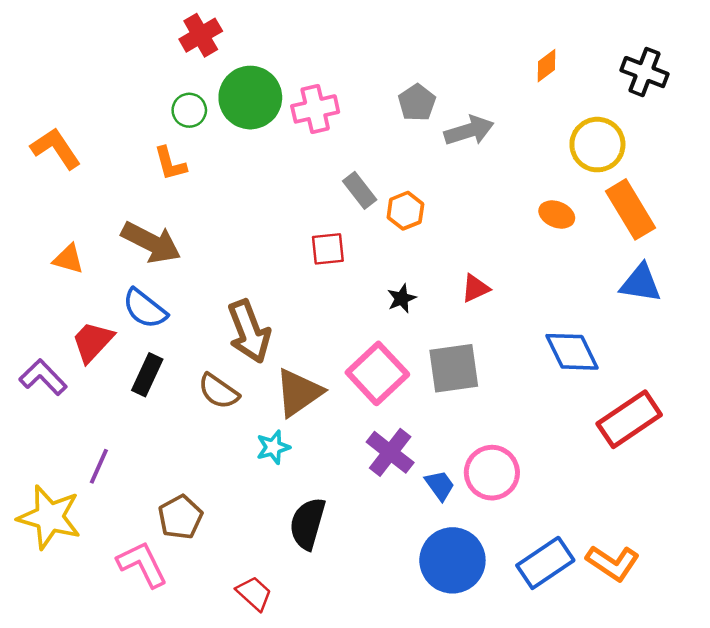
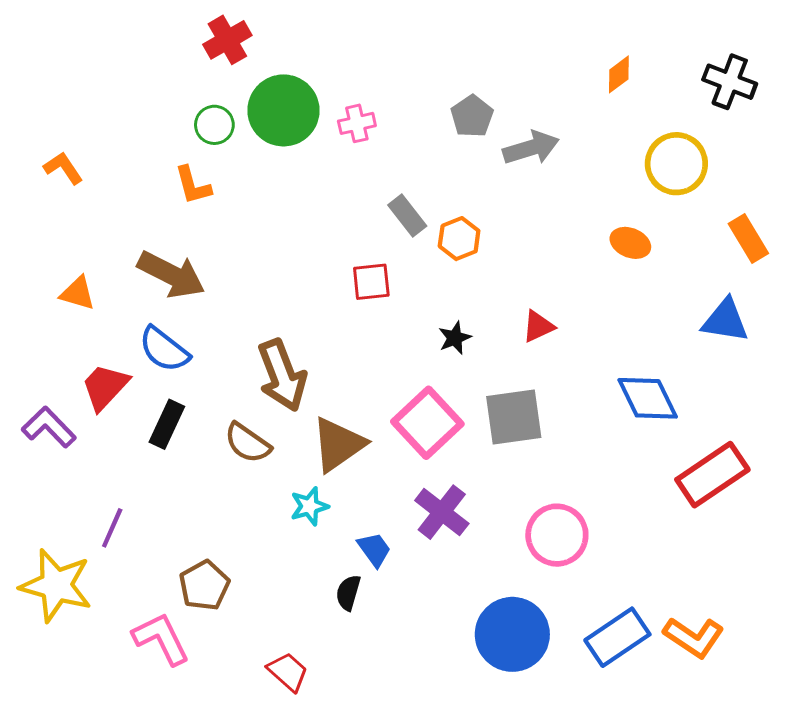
pink cross: (315, 109) -> (357, 123), size x0.7
orange L-shape: (56, 148) -> (63, 168), size x0.7
orange rectangle: (631, 209) -> (748, 239), moved, size x0.7
blue trapezoid: (440, 485) -> (374, 549), moved
black semicircle: (308, 523) -> (348, 593), size x0.6

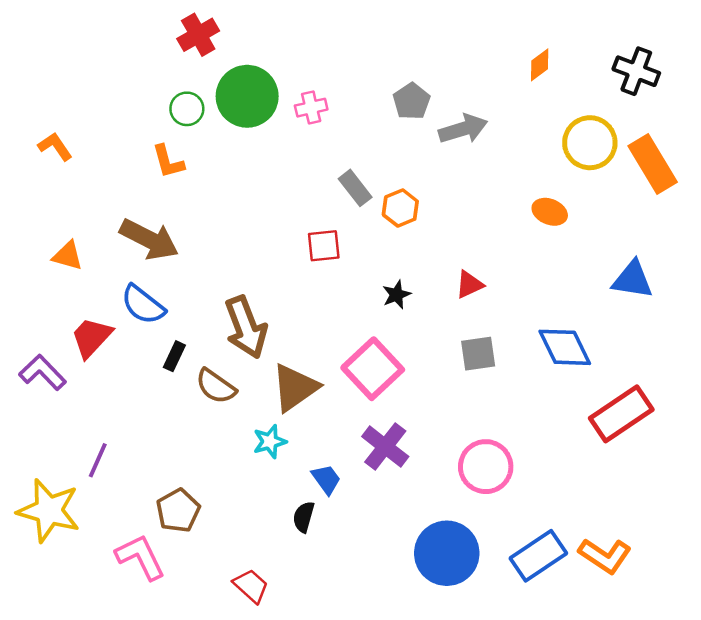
orange rectangle: (748, 239) -> (653, 164), moved, size x1.4
gray square: (514, 417) -> (478, 354), moved, size x0.7
black rectangle: (167, 424) -> (174, 356), moved, size x0.7

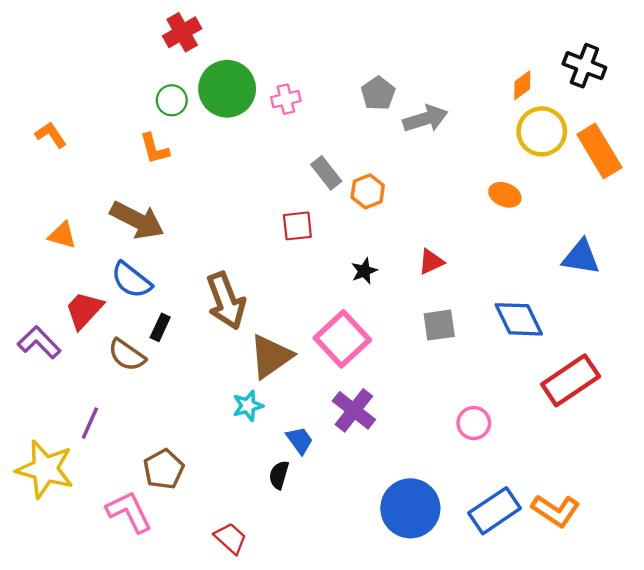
orange diamond: (540, 65) -> (522, 85), moved
brown semicircle: (216, 386) -> (127, 355), moved
pink circle: (486, 467) -> (474, 423), moved, size x0.7

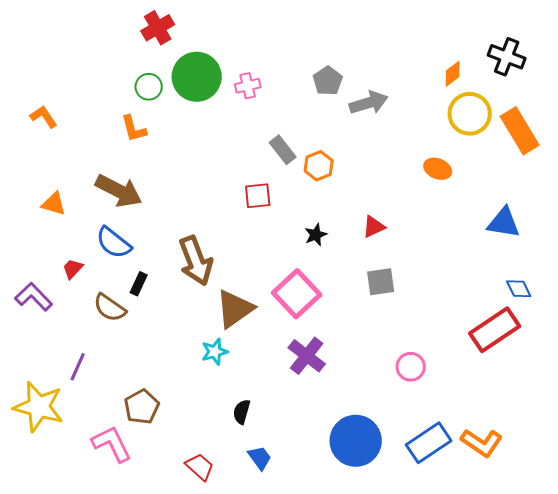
red trapezoid: (84, 310) -> (73, 269), size x0.6
blue diamond: (519, 319) -> (519, 289), moved, size x0.6
blue trapezoid: (300, 440) -> (260, 458), moved

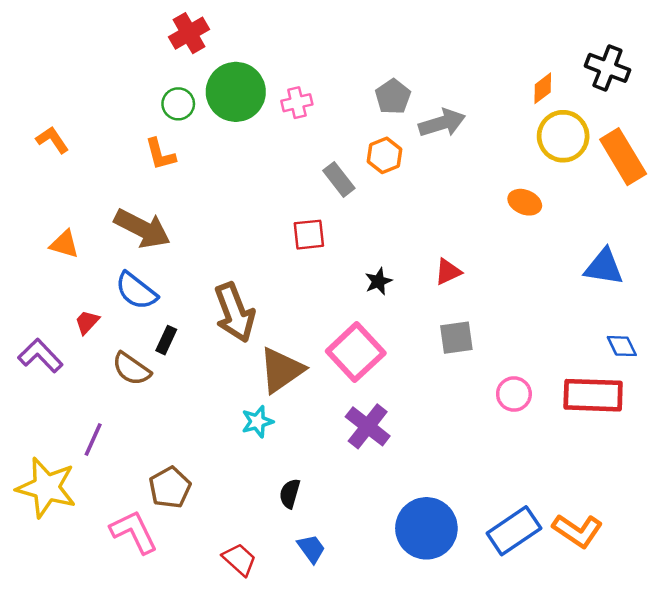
orange hexagon: (319, 166) -> (384, 155), moved
red rectangle: (495, 330) -> (593, 395), turned 36
pink circle: (411, 367) -> (514, 394), moved

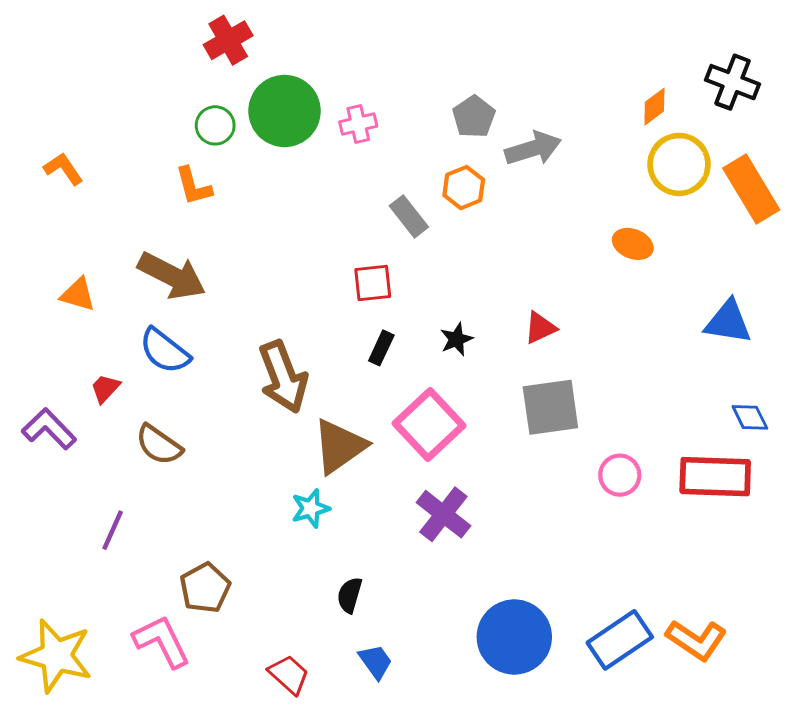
gray square: (456, 338) -> (550, 407), size x1.4
black rectangle: (166, 340) -> (381, 348), moved
yellow star: (46, 488) -> (56, 656), moved

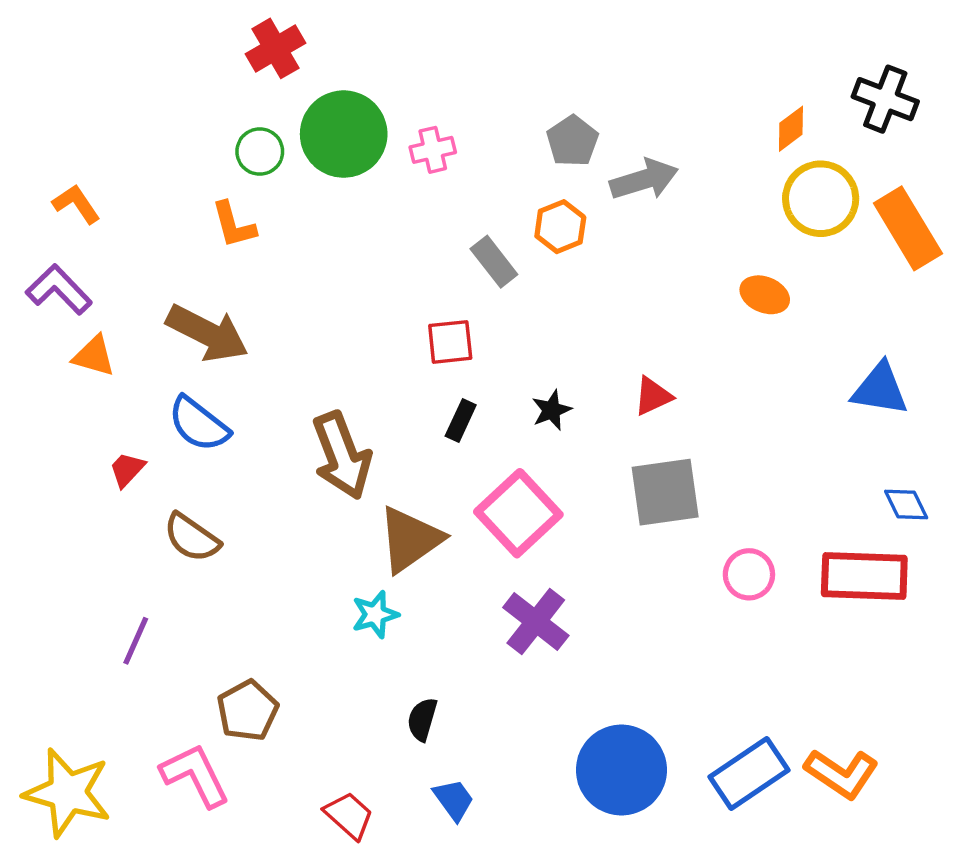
purple L-shape: (49, 429) -> (59, 290), moved

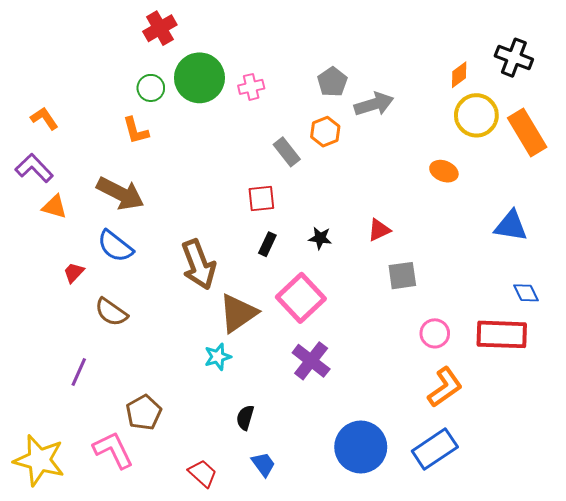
black star: (552, 410) -> (320, 238), turned 30
gray square: (665, 492) -> (402, 276), moved, size x0.7
orange L-shape: (842, 773) -> (445, 387), moved, turned -69

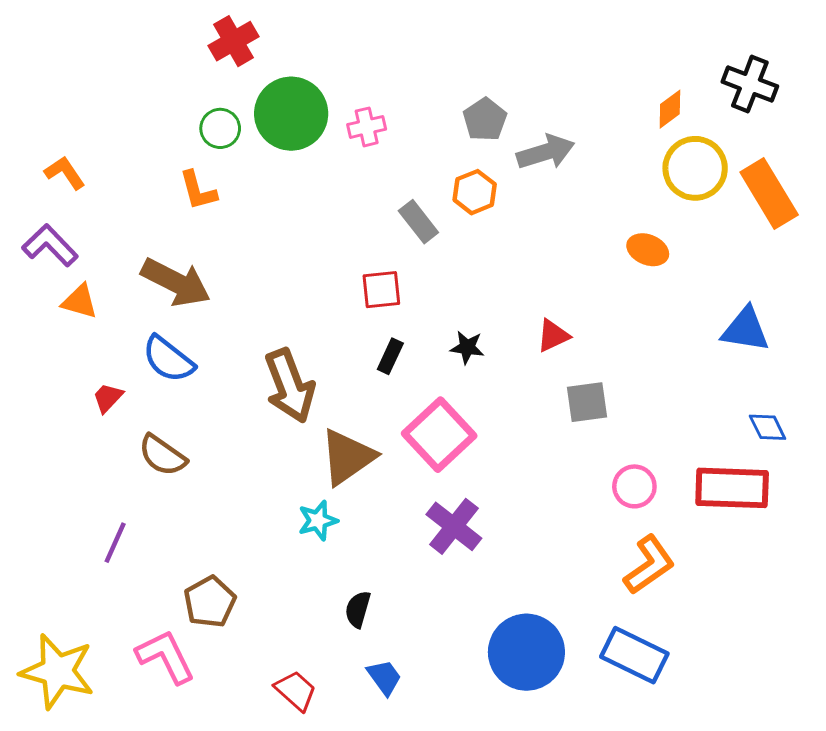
blue rectangle: (435, 449) -> (634, 655), turned 60

